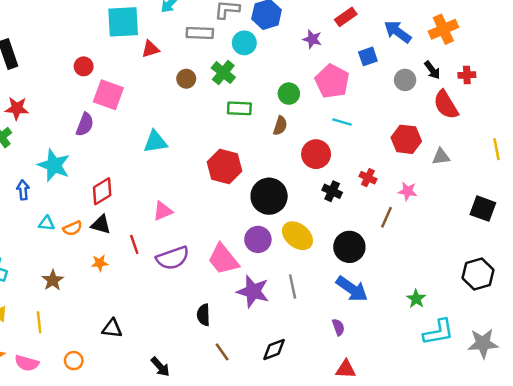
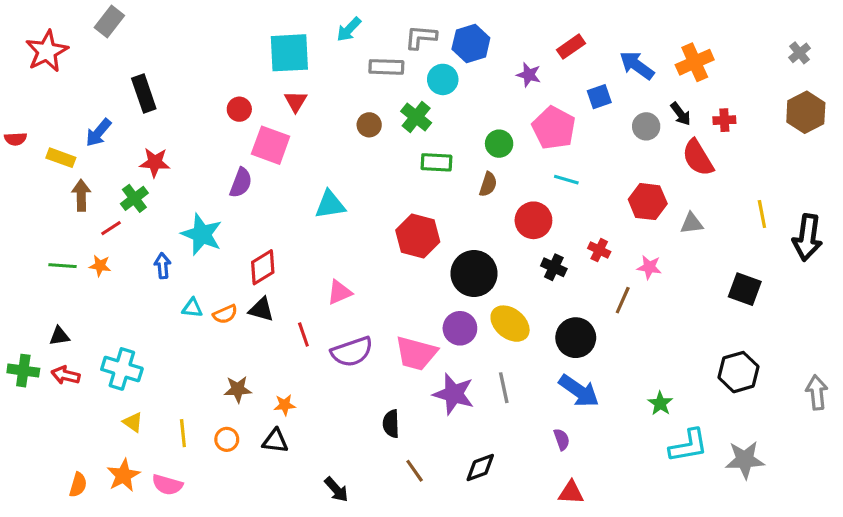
red triangle: (150, 49) -> (296, 101), moved, turned -42
pink trapezoid: (223, 259) -> (416, 353), turned -36
orange star: (100, 263) -> (285, 405), moved
brown star: (53, 280) -> (238, 389), moved, turned 30
orange circle: (74, 361) -> (227, 439), moved

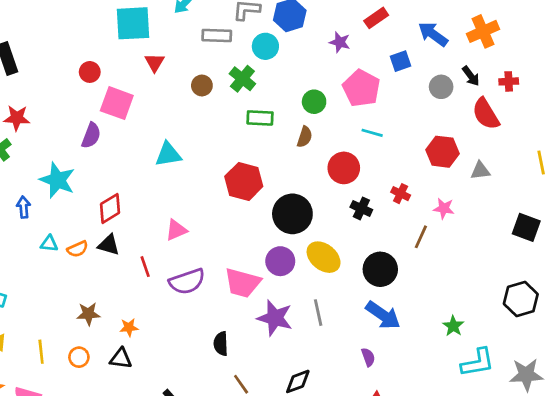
red triangle: (296, 101) -> (155, 63), moved

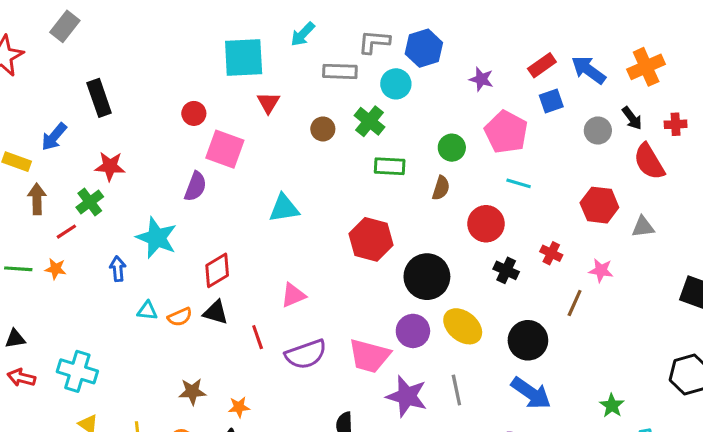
red rectangle: (376, 18) -> (542, 65), moved

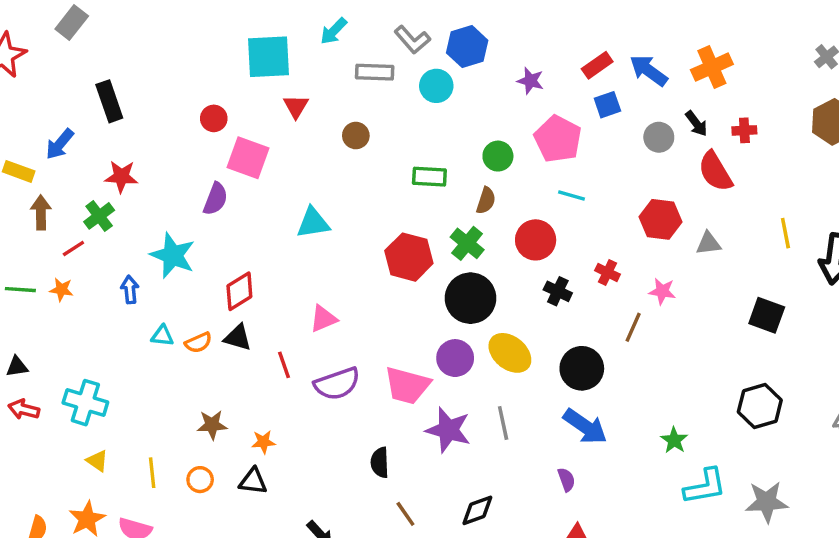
gray L-shape: (374, 42) -> (412, 40), turned -136
green cross: (369, 121) -> (467, 243), moved

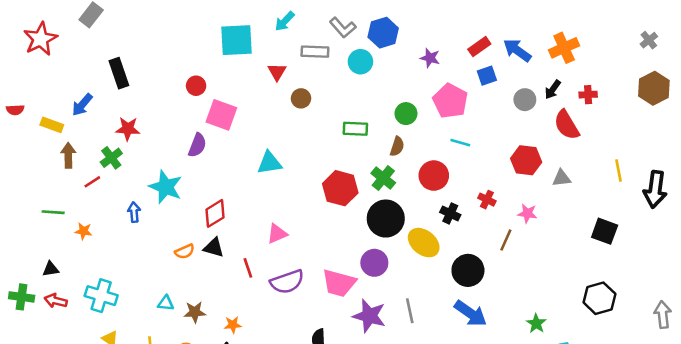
red triangle: (296, 106) -> (277, 72), moved
black arrow: (696, 124) -> (553, 90), turned 72
orange star: (61, 290) -> (83, 231), moved
cyan triangle: (162, 336) -> (166, 303), moved
yellow ellipse: (510, 353) -> (424, 243), moved

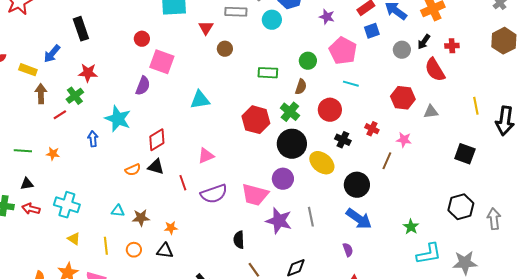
green line: (53, 212) -> (23, 151), moved
gray arrow: (663, 315) -> (494, 219), moved

